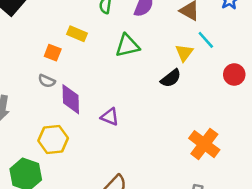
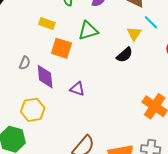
orange square: (53, 53) -> (61, 48), moved, size x1.5
gray semicircle: (47, 81) -> (25, 63), turned -88

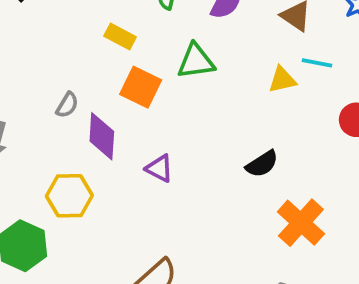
cyan line: (151, 22) -> (317, 63), turned -42
yellow triangle: (134, 34) -> (282, 80), turned 35
black semicircle: (125, 55) -> (262, 164), moved

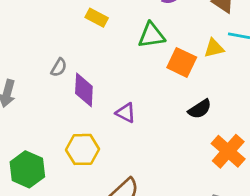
orange square: (141, 87) -> (182, 62), moved
yellow hexagon: (69, 196) -> (83, 149), moved

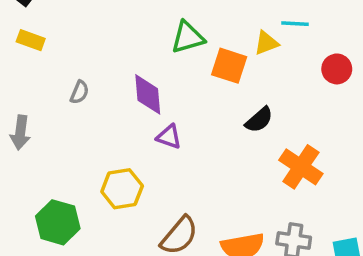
yellow rectangle: (97, 18) -> (31, 40), moved
purple diamond: (84, 90) -> (148, 94), moved

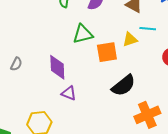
orange square: (229, 66) -> (107, 52), turned -30
black semicircle: (259, 120) -> (124, 85), size x1.4
orange cross: (301, 167) -> (147, 115), turned 30

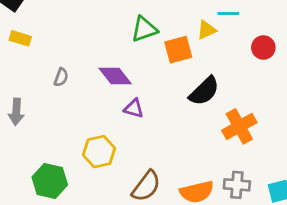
purple diamond: (57, 67) -> (115, 76), turned -30

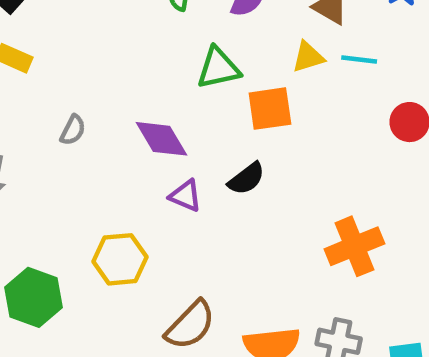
yellow triangle: (207, 30) -> (308, 57), moved
black semicircle: (204, 91) -> (246, 179), moved, size x0.7

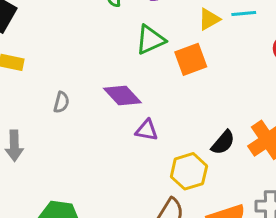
black semicircle: (246, 179) -> (223, 143), moved
yellow hexagon: (120, 259) -> (189, 171), moved

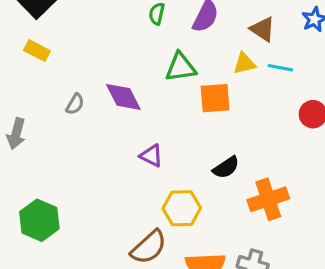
purple diamond: (122, 95) -> (123, 97), moved
black semicircle: (223, 143) -> (226, 167), moved

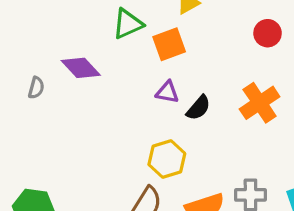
purple triangle: (151, 156) -> (167, 92), moved
orange cross: (268, 199) -> (260, 103), moved

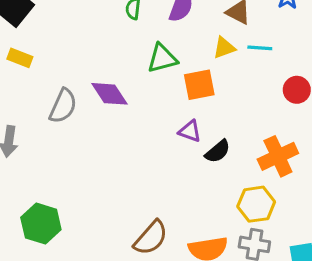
gray semicircle: (36, 88) -> (63, 106), size x1.6
yellow hexagon: (167, 159) -> (256, 204), moved

